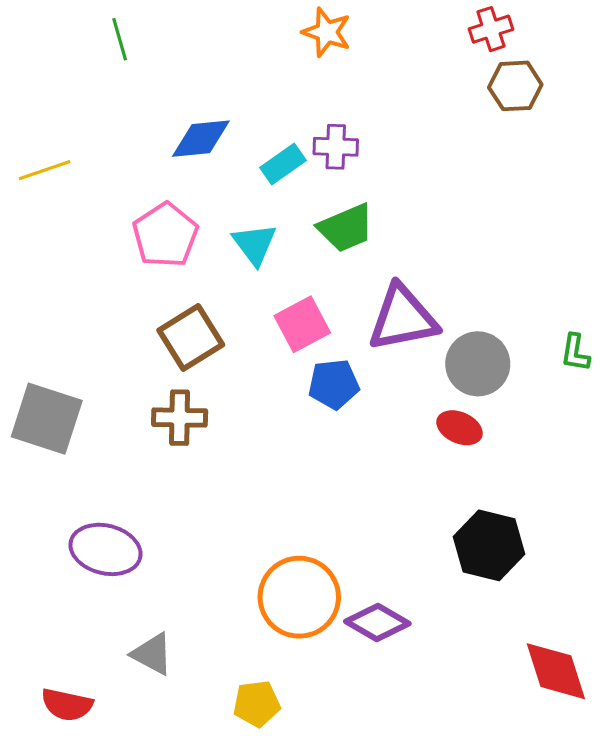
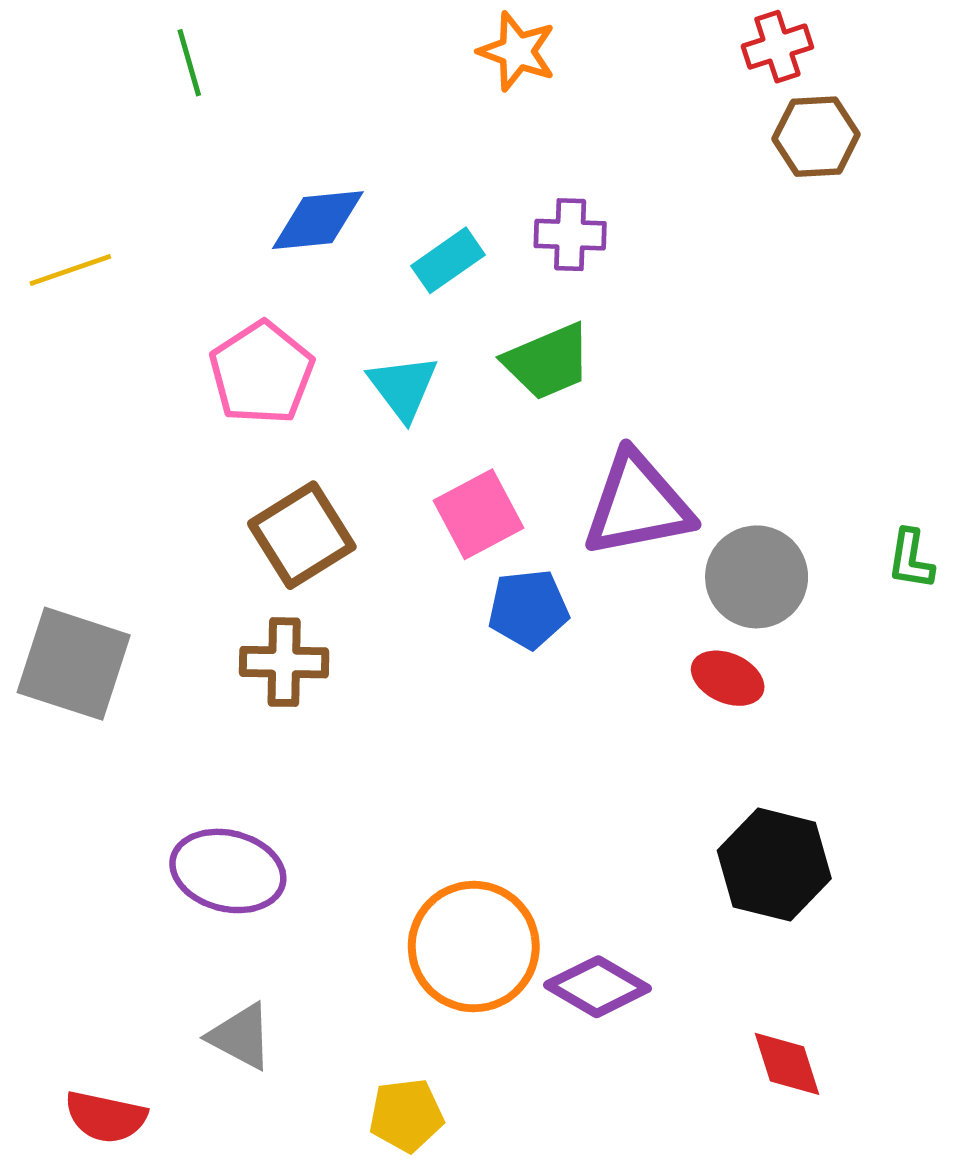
purple cross: (336, 147) -> (570, 235), moved
purple ellipse: (105, 549) -> (228, 871), moved
red diamond: (556, 671) -> (787, 1064), moved, size x0.7

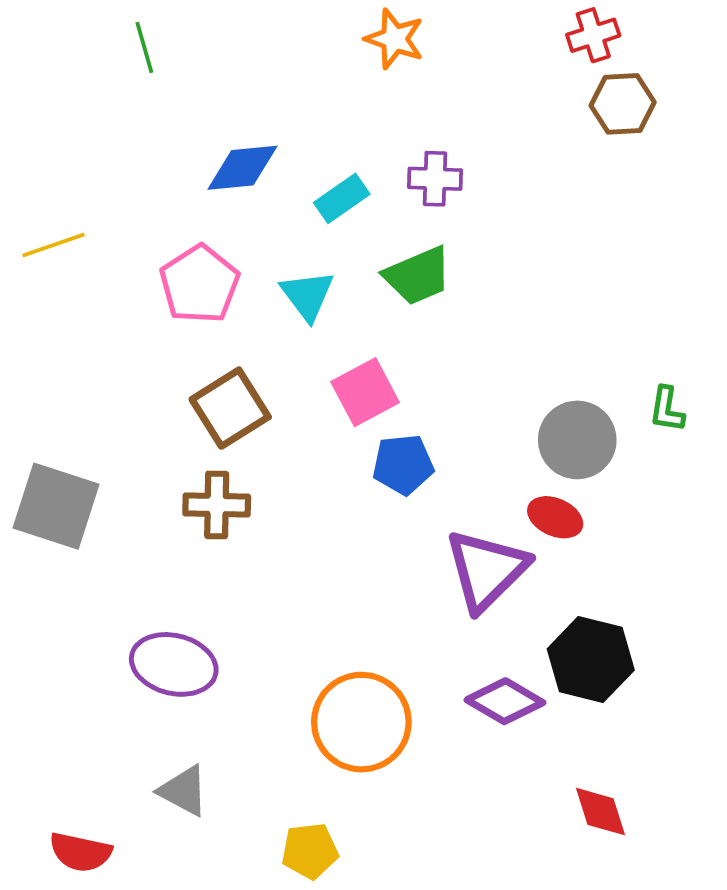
yellow line: (70, 270) -> (54, 245), moved
purple triangle: (638, 505) -> (486, 570), moved, turned -34
green L-shape: (911, 559) -> (667, 409), moved
purple diamond: (597, 987) -> (505, 701), moved

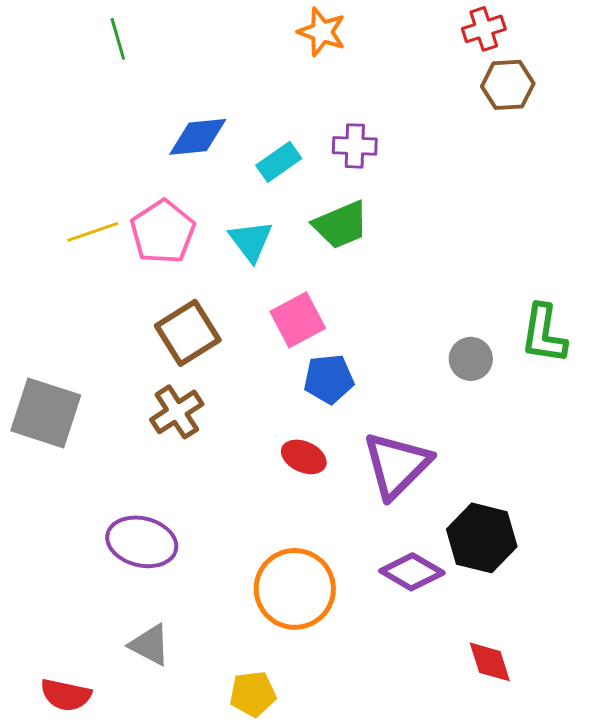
yellow line: (54, 245) -> (93, 232), moved
green L-shape: (667, 409) -> (544, 334), size x1.6
gray circle: (577, 440) -> (471, 359), size x0.7
brown cross: (217, 505) -> (177, 412), turned -34
red ellipse: (555, 517) -> (304, 457), moved

